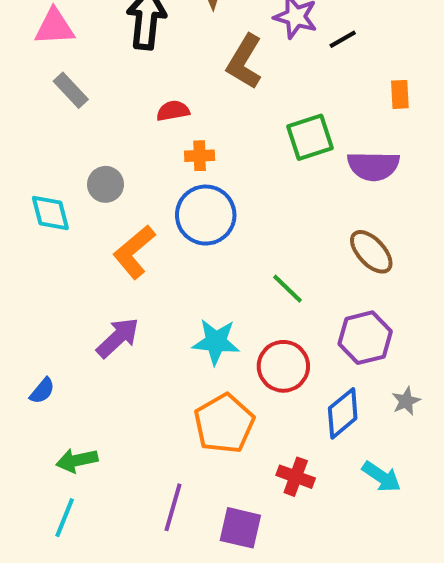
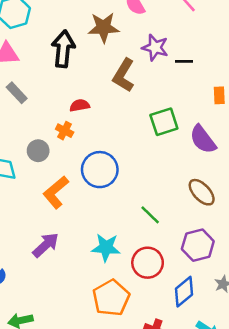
black line: (343, 39) -> (184, 61), turned 30
orange cross: (200, 156) -> (65, 131), moved, turned 30
purple semicircle: (373, 166) -> (203, 139), turned 52

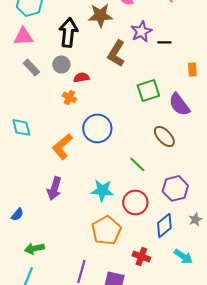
purple star: (155, 48) -> (141, 31), turned 30
gray circle: (38, 151) -> (61, 64), moved
brown ellipse: (202, 192) -> (164, 136), moved
purple arrow: (46, 245) -> (54, 188), turned 150

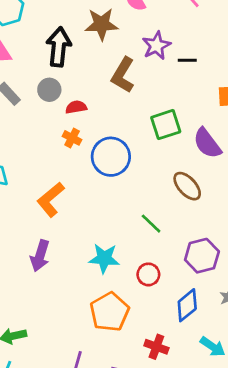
orange cross: (69, 97) -> (72, 138), moved
blue circle: (97, 128) -> (111, 157), moved
red circle: (135, 202) -> (148, 274), size x0.7

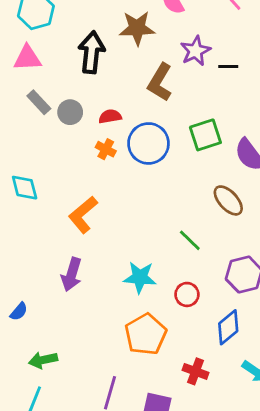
gray circle: (49, 90) -> (70, 112), moved
blue circle: (111, 157) -> (148, 143), moved

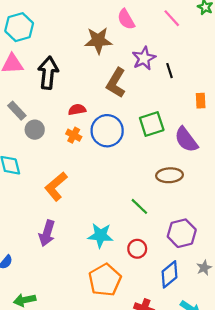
black arrow: (91, 52) -> (48, 73), moved
black line: (228, 67) -> (169, 71), turned 72
gray rectangle: (39, 102) -> (17, 111), moved
gray circle: (70, 112) -> (35, 130), moved
brown ellipse: (228, 200) -> (169, 175), turned -50

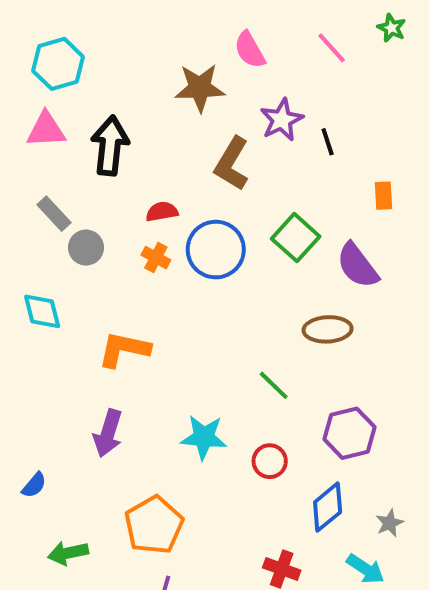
green square: (152, 124) -> (296, 238), turned -30
orange L-shape: (56, 186) -> (124, 349), turned 52
gray star: (204, 268) -> (389, 523), moved
orange pentagon: (105, 280) -> (154, 525), moved

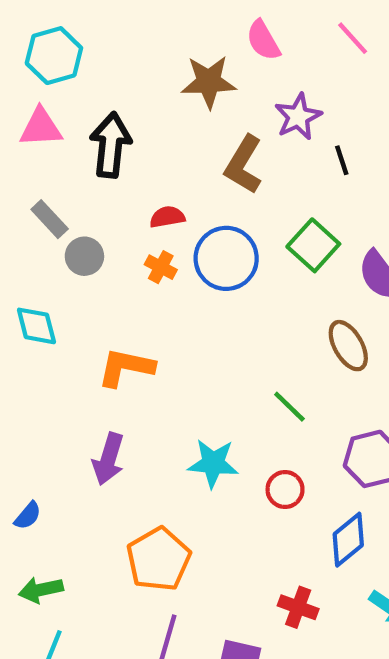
black line: (328, 142) -> (342, 160), moved
brown ellipse: (328, 329) -> (348, 346), turned 63
green arrow: (68, 553) -> (41, 590), moved

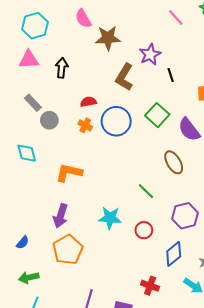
pink semicircle: (263, 40) -> (83, 18), moved
black arrow: (111, 145) -> (62, 68), size x0.7
orange pentagon: (159, 559) -> (68, 250), moved

